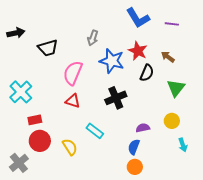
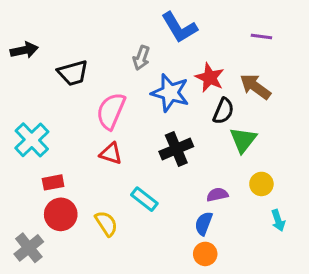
blue L-shape: (138, 18) -> (179, 27), moved
brown arrow: (168, 57) -> (255, 87), size x1.5
green triangle: (176, 88) -> (243, 140), moved

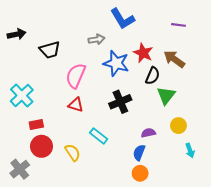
gray arrow: (141, 58) -> (96, 39), turned -119

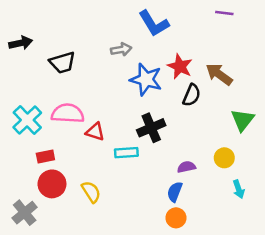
purple line: (178, 25) -> (224, 13), moved
pink semicircle: (76, 76) -> (68, 113), moved, turned 70
green triangle: (166, 95) -> (243, 120), moved
cyan rectangle: (99, 136) -> (126, 153), moved, turned -42

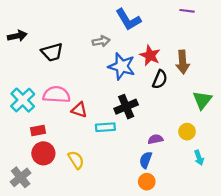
brown arrow: (219, 74) -> (183, 62), turned -130

